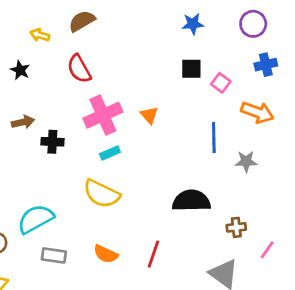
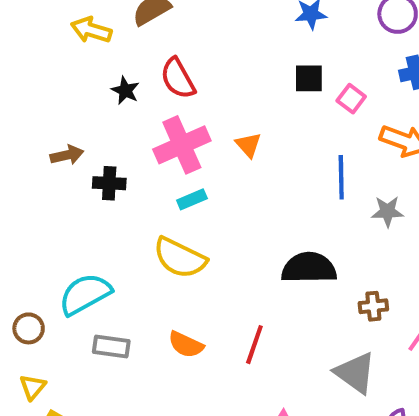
yellow arrow: (40, 35) -> (91, 30), size x1.4
red semicircle: (79, 69) -> (178, 78), moved
black star: (20, 70) -> (125, 90), moved

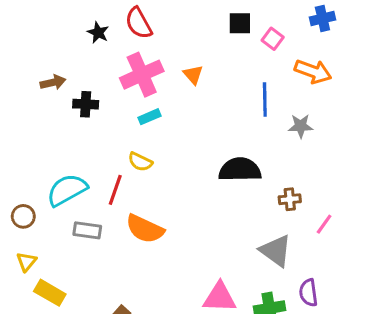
yellow semicircle: (180, 258) -> (140, 162), size x0.6
orange semicircle: (186, 345) -> (145, 229), size x1.4
red line: (254, 345) -> (115, 190), moved

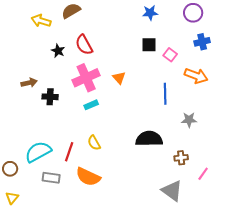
gray star: (301, 126) -> (189, 120), moved
yellow semicircle: (140, 162) -> (94, 143), moved, turned 35

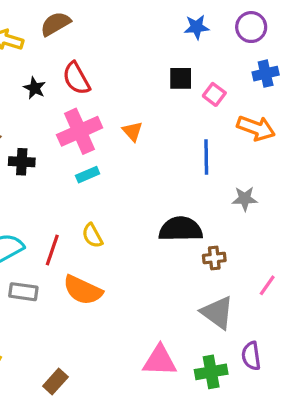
blue star: (150, 13) -> (197, 27), moved
brown cross: (181, 158) -> (214, 258), moved

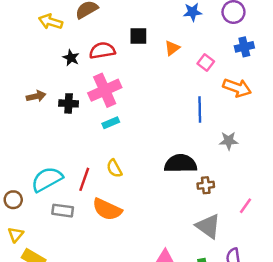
red semicircle: (76, 78) -> (102, 51), turned 110
black square: (181, 78) -> (138, 36), moved
orange triangle: (132, 131) -> (172, 48), moved, turned 35
black cross: (22, 162) -> (69, 103), moved

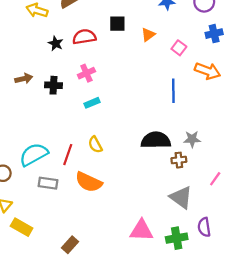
pink cross: (105, 90) -> (86, 73), size x0.6
gray star: (229, 141) -> (192, 139), moved

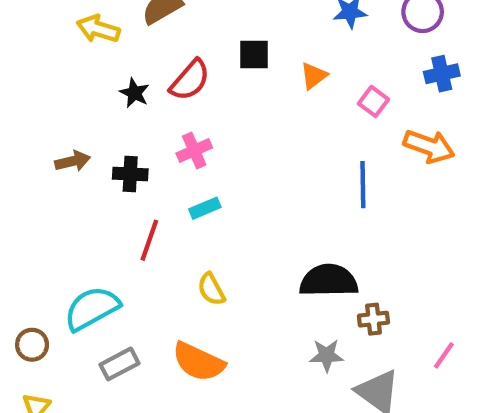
red semicircle: (84, 37) -> (190, 80), turned 140
gray star: (192, 139) -> (327, 355), moved
red line: (68, 155) -> (149, 240), moved
gray rectangle: (48, 183) -> (120, 364), turned -36

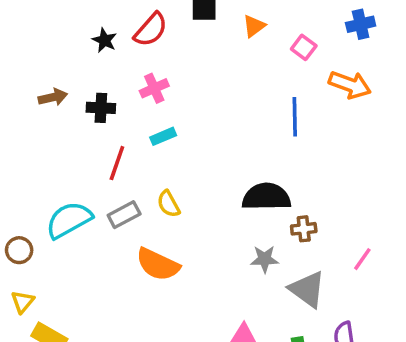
gray rectangle: (120, 364) -> (124, 215), moved

